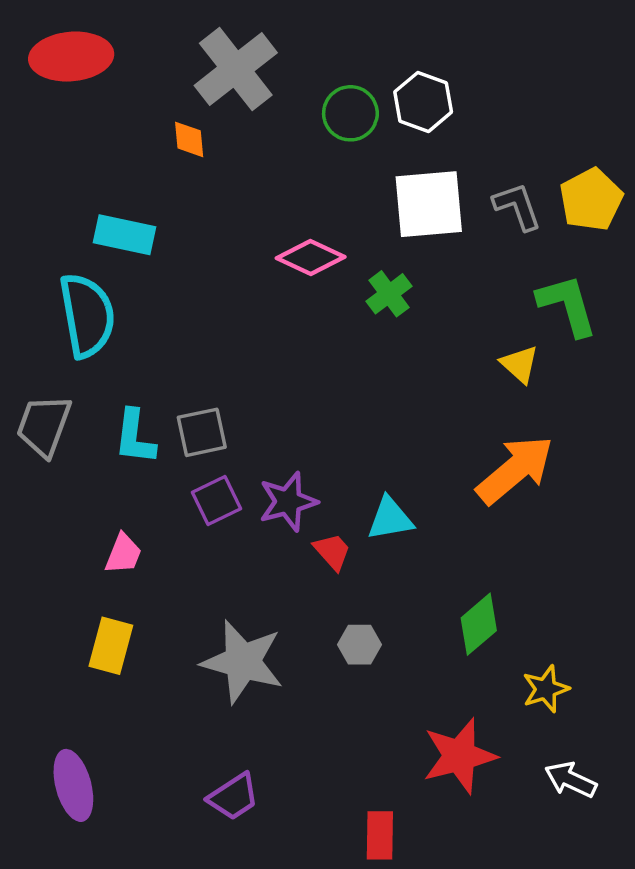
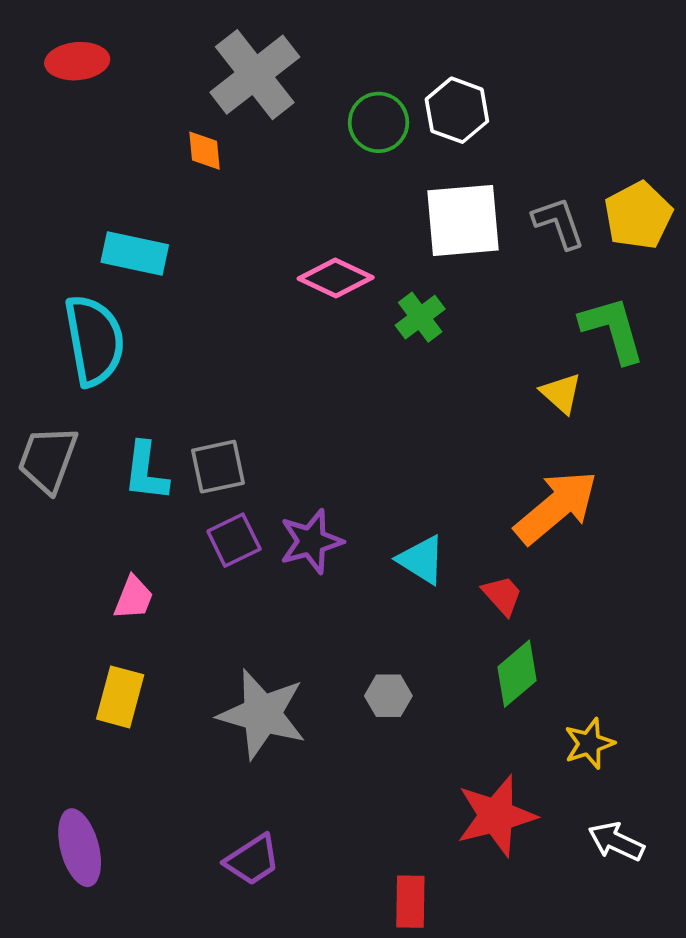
red ellipse: (71, 57) -> (77, 61), size x0.7
cyan triangle: (390, 519) -> (421, 560), turned 42
red trapezoid: (332, 552) -> (502, 595), moved

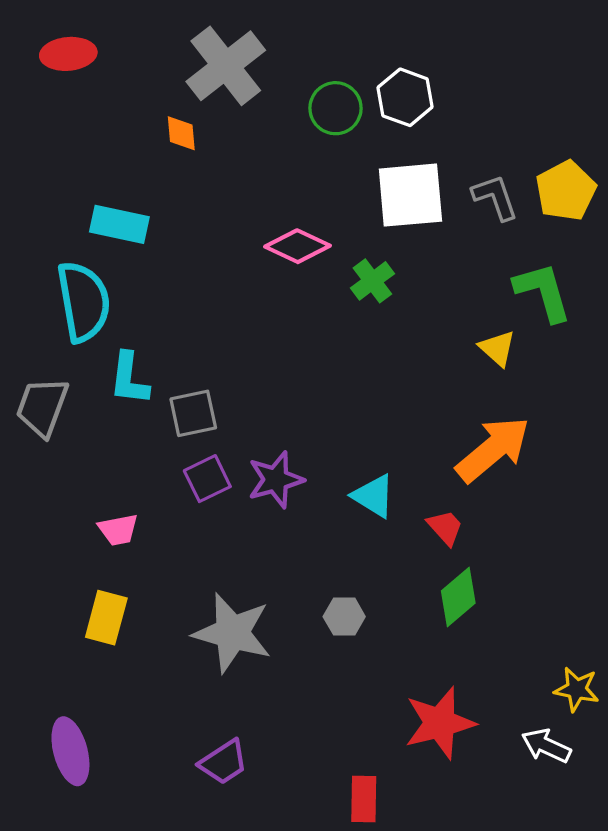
cyan L-shape: (146, 472) -> (129, 379), moved
pink trapezoid: (134, 598) -> (118, 530), turned 57
yellow star: (589, 744) -> (577, 689), moved, turned 30

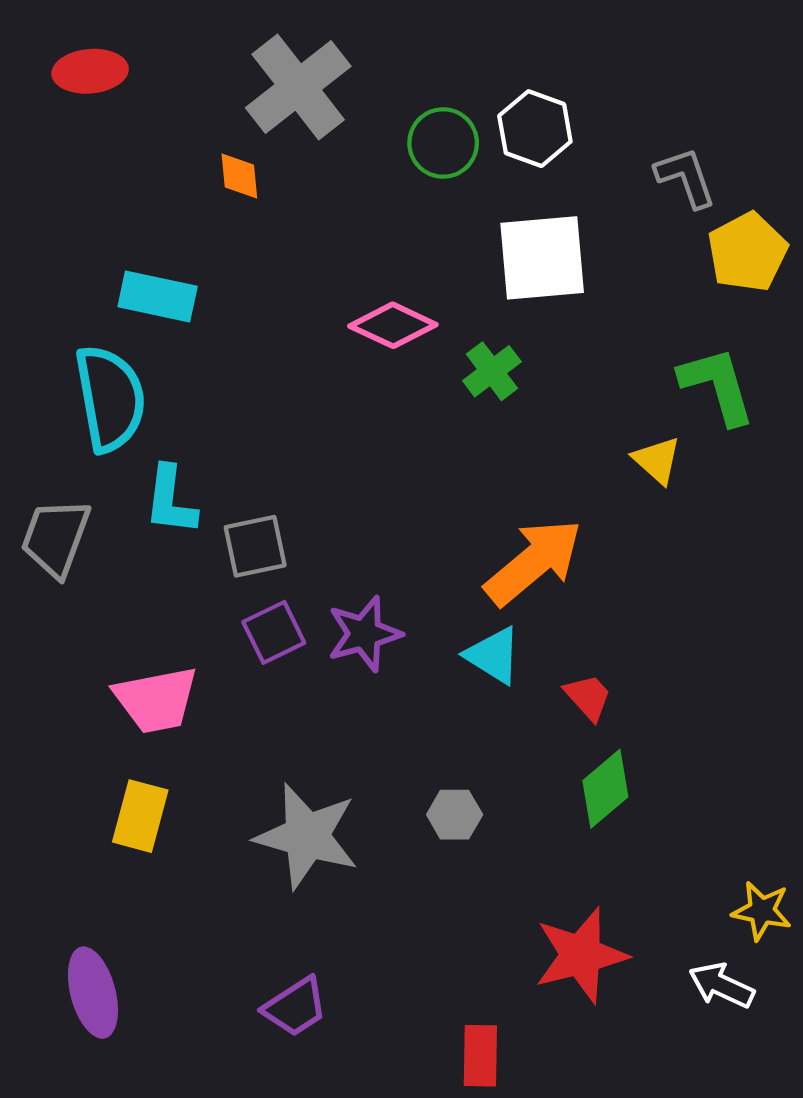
gray L-shape: (495, 197) -> (686, 177), moved
orange arrow: (493, 449) -> (534, 562), moved
pink trapezoid: (118, 530) -> (156, 700), size x1.6

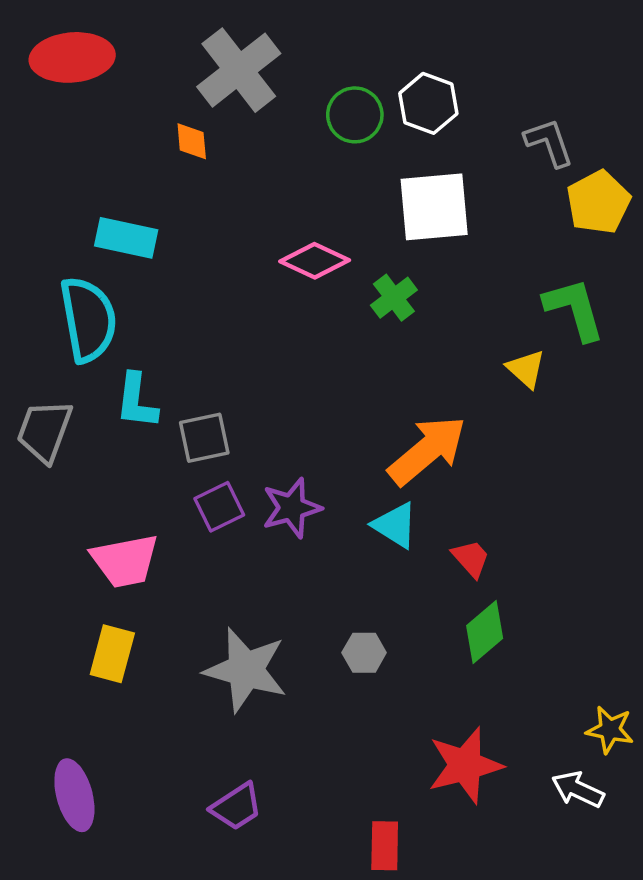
red ellipse: (90, 71) -> (72, 57), size x1.4

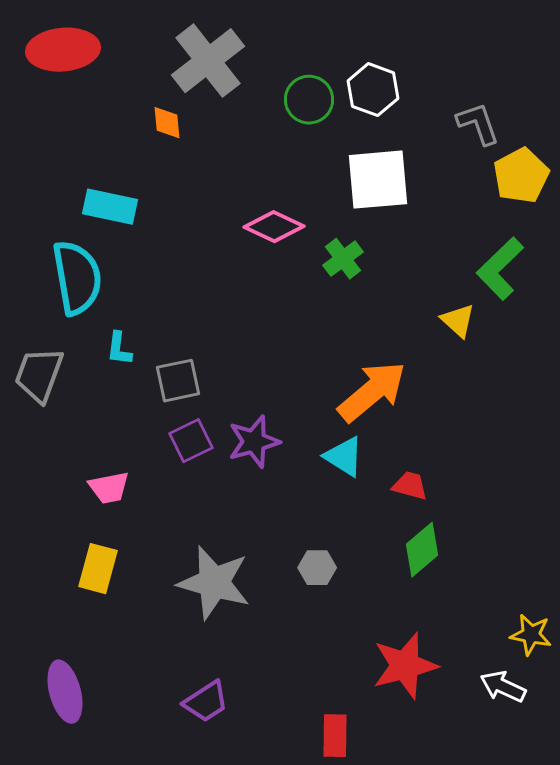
green L-shape: (574, 309) -> (500, 269), turned -118
cyan L-shape: (136, 401) -> (119, 349), size x0.7
red trapezoid: (471, 558) -> (410, 486), turned -33
pink trapezoid: (125, 561) -> (109, 488), size x0.7

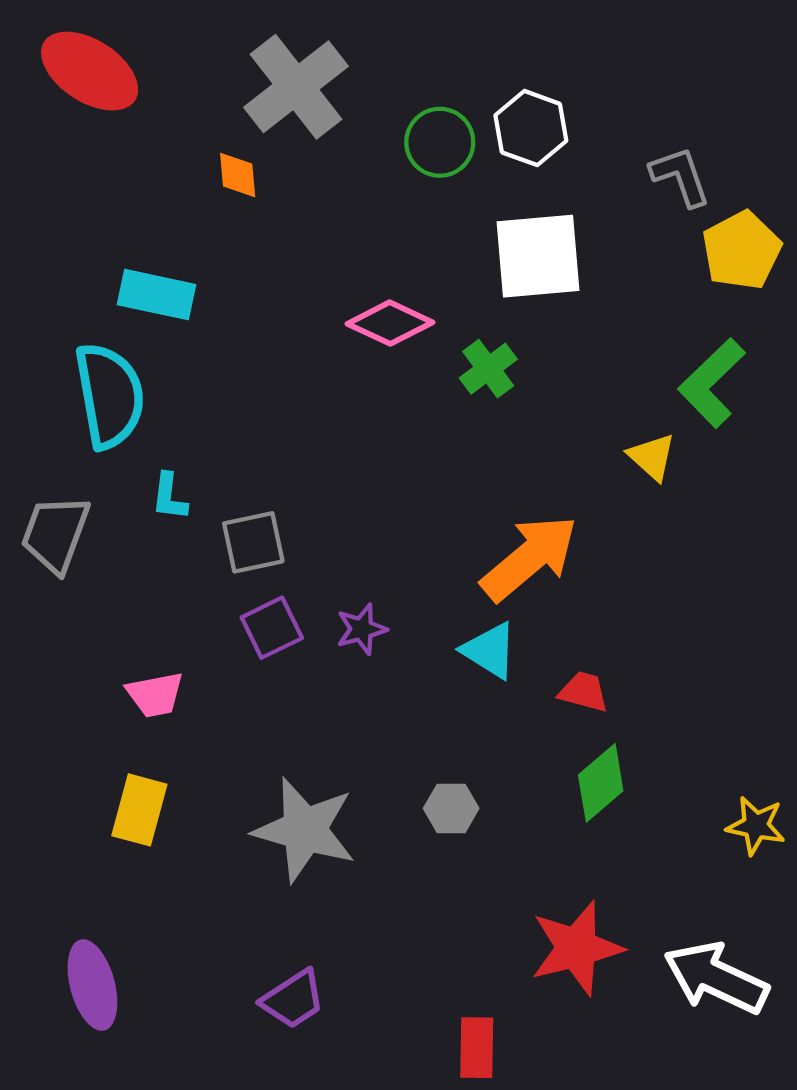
red ellipse: (63, 50) -> (90, 71), turned 38
purple star: (254, 442) -> (361, 629), size x0.7
yellow star: (531, 635) -> (756, 826), moved
white arrow: (503, 687) -> (716, 978), size x1.6

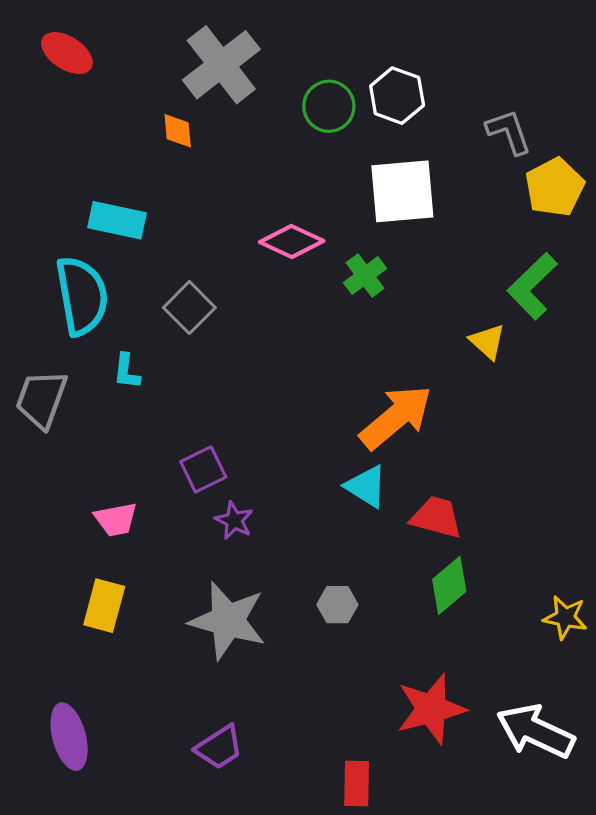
red ellipse: (90, 71) -> (67, 53), size x0.7
gray square: (253, 542) -> (189, 308), moved, turned -33
purple star: (361, 629) -> (234, 520), moved, turned -30
red trapezoid: (584, 692) -> (436, 517), size x1.4

